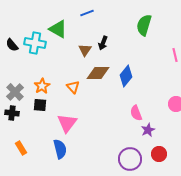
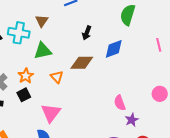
green triangle: (58, 29) -> (43, 51), moved, turned -42
brown triangle: (85, 50) -> (42, 21), moved
blue diamond: (126, 76) -> (114, 49), moved, turned 30
black square: (40, 105) -> (24, 95), turned -32

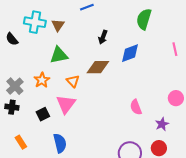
cyan cross: (19, 33) -> (35, 22), moved
black square: (24, 95) -> (43, 114), moved
pink triangle: (51, 113) -> (66, 104), moved
purple star: (132, 120) -> (162, 124), moved

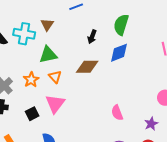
green semicircle: (144, 19) -> (121, 25), moved
cyan cross: (35, 22) -> (24, 34), moved
orange triangle: (73, 81) -> (55, 77), moved
pink semicircle: (136, 107) -> (117, 113), moved

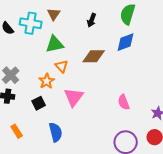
black arrow: (92, 37) -> (92, 20), moved
orange star: (31, 80) -> (47, 81), moved
pink triangle: (55, 104) -> (74, 97), moved

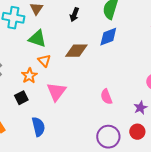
green triangle: (55, 44) -> (37, 39), turned 30

